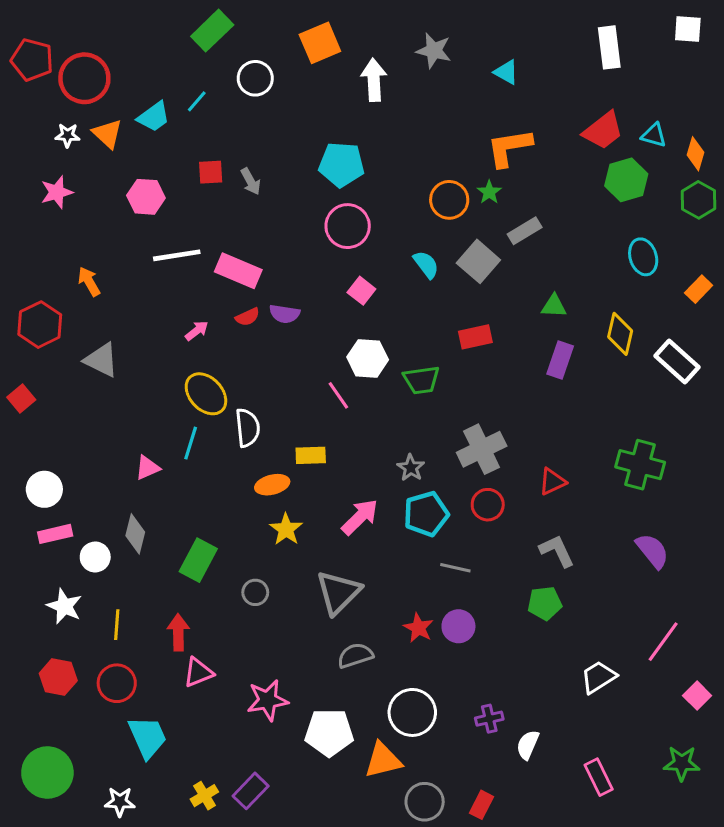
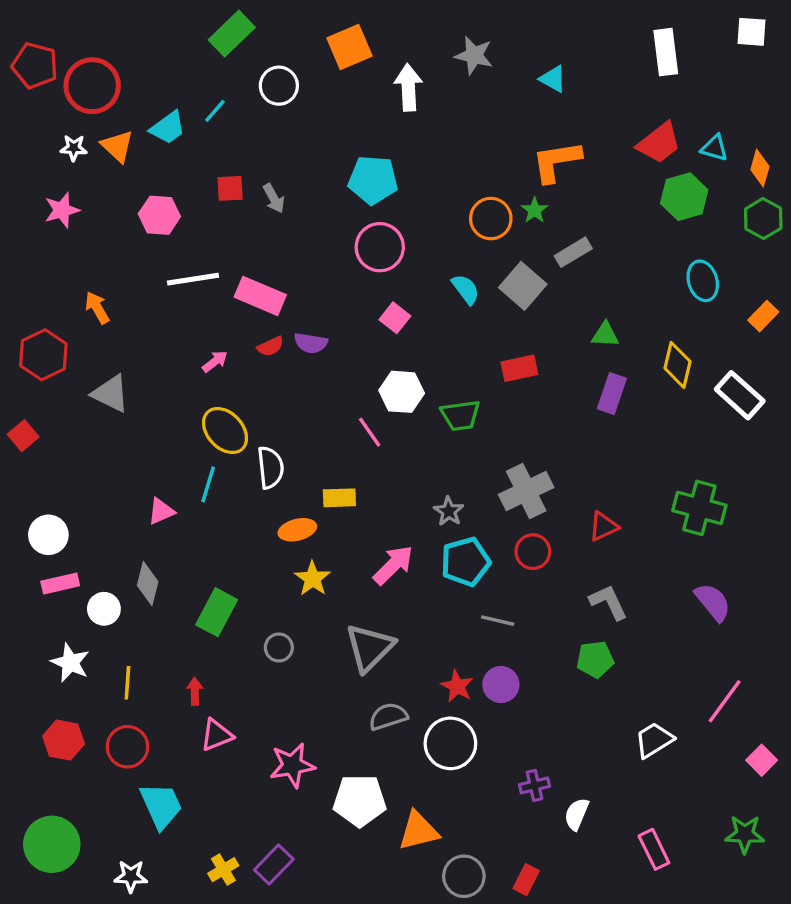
red arrow: (178, 632) -> (195, 691), size x0.7
white circle: (412, 712) -> (450, 743), moved

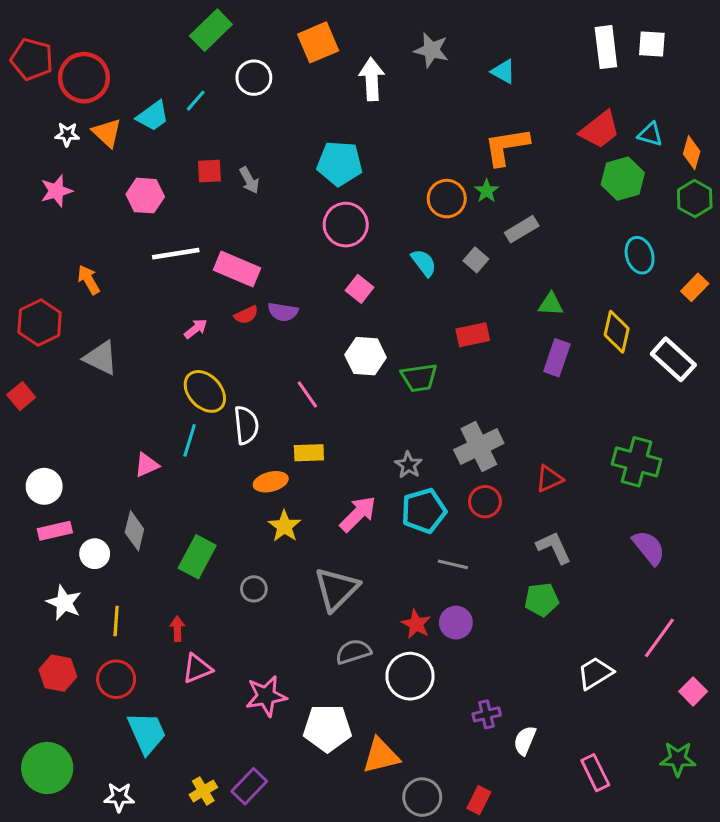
white square: (752, 32) -> (652, 44), moved
gray square: (523, 286) -> (476, 260), size x0.6
pink line: (370, 432) -> (307, 394), moved

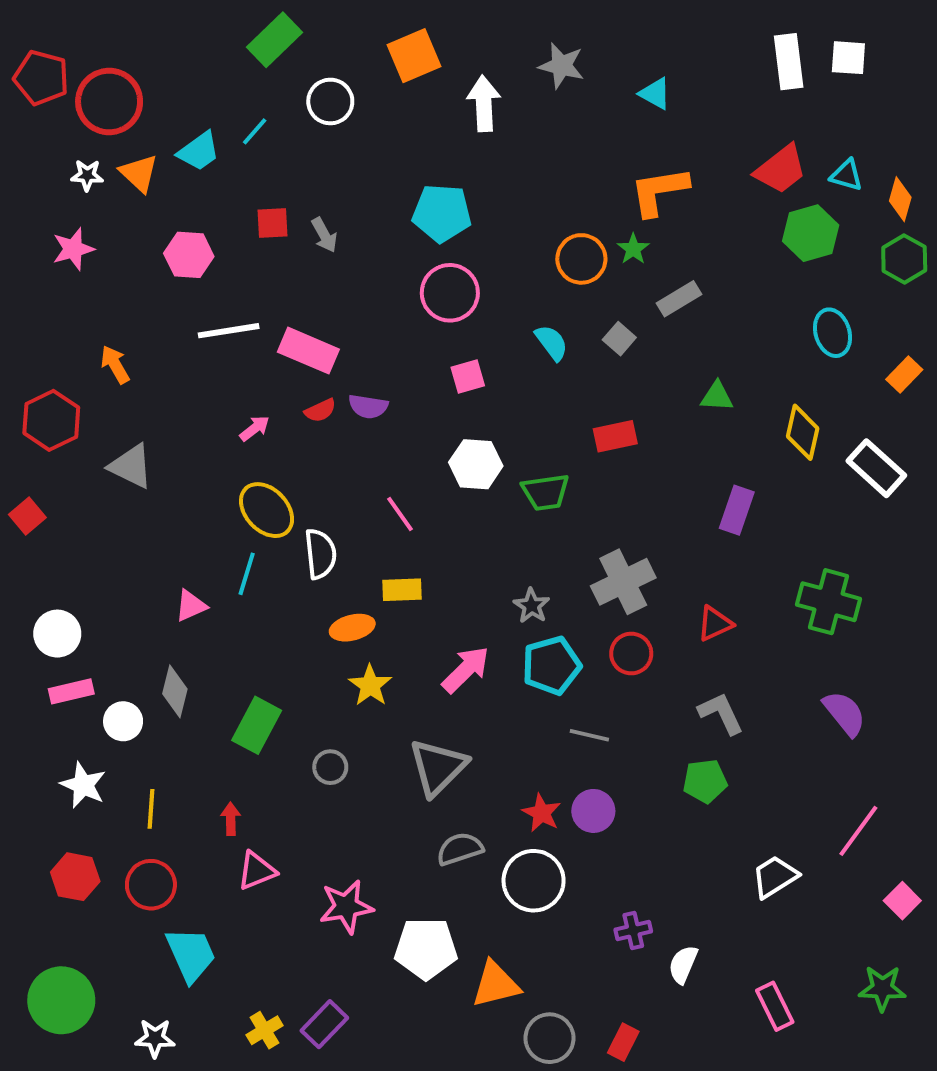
pink square: (359, 289) -> (468, 377), turned 36
purple rectangle: (557, 358) -> (737, 510), moved

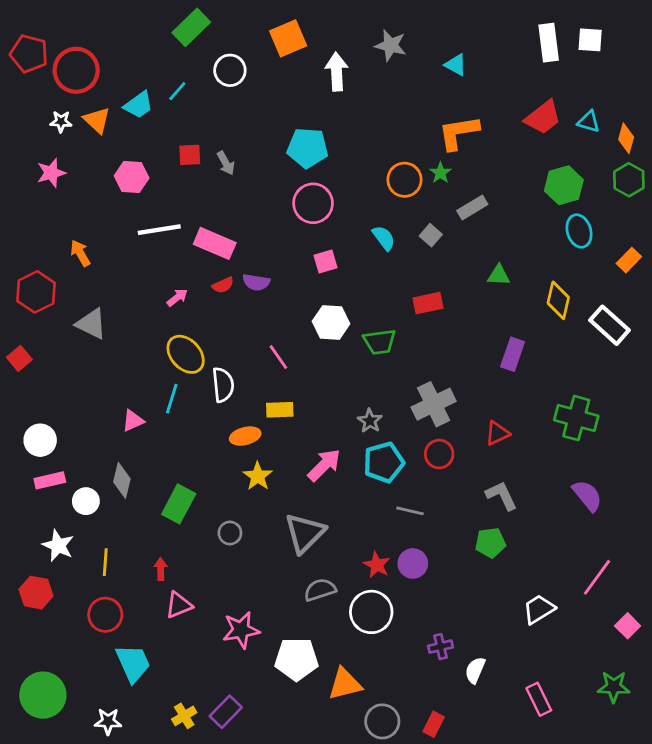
green hexagon: (811, 233) -> (564, 185), moved
red hexagon: (75, 877) -> (36, 593), moved

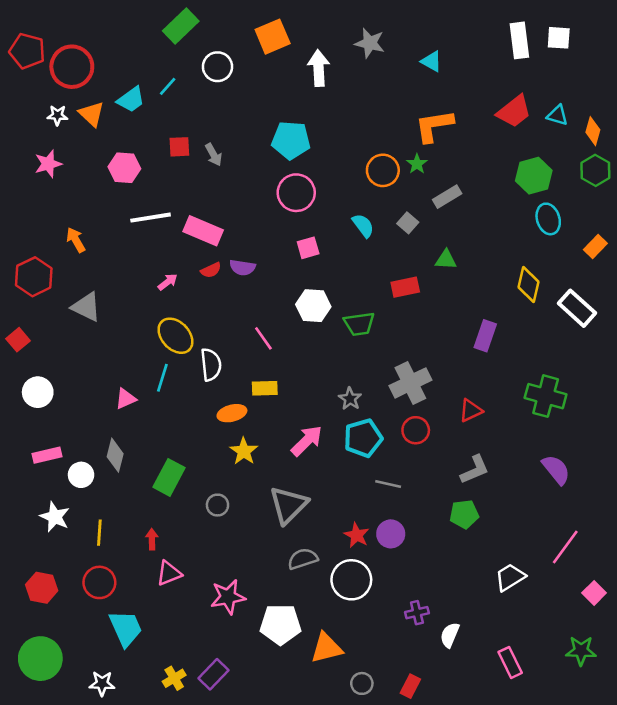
green triangle: (499, 275) -> (446, 260), moved
white circle: (40, 440) -> (38, 392), moved
gray L-shape: (501, 496) -> (475, 470), turned 92
red hexagon: (36, 593) -> (42, 588), moved
gray circle: (382, 721) -> (362, 683), size x0.7

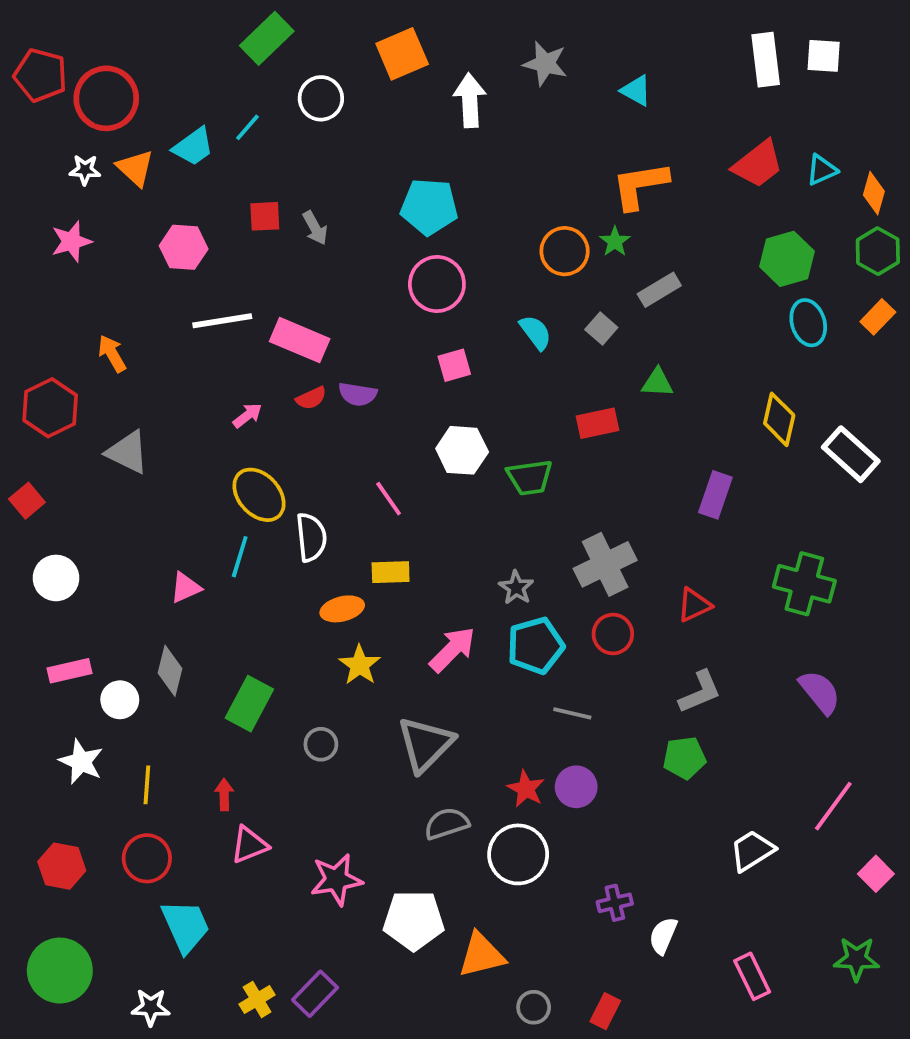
cyan triangle: (557, 115) -> (822, 170), turned -40
orange rectangle: (595, 246) -> (878, 317), moved

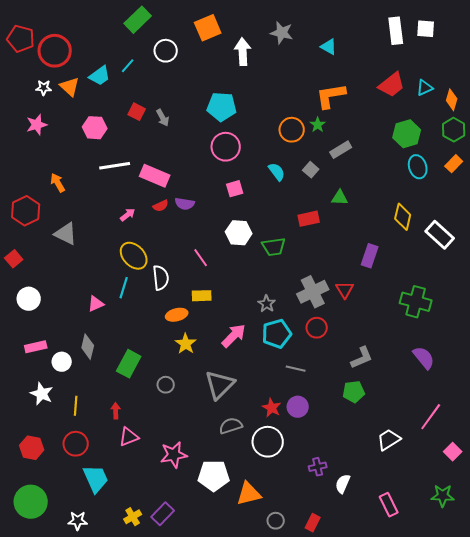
red square: (265, 216) -> (137, 112), turned 30
red triangle: (694, 605) -> (345, 290), moved, turned -36

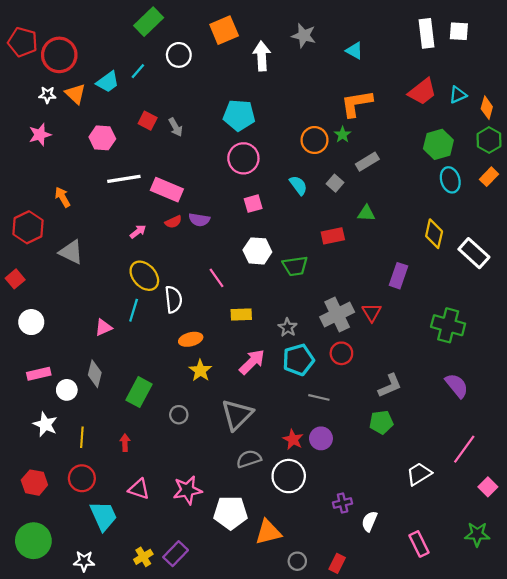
yellow rectangle: (202, 296) -> (241, 315), moved
pink triangle: (129, 437) -> (139, 489), moved, turned 40

